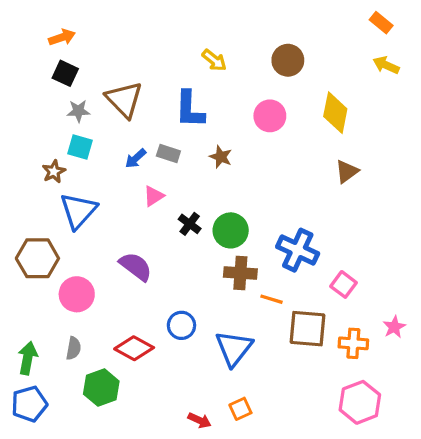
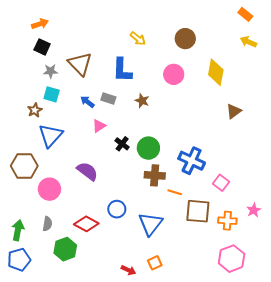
blue arrow: (136, 158) -> (87, 102), turned 80
brown triangle: (347, 172) -> (234, 111), moved

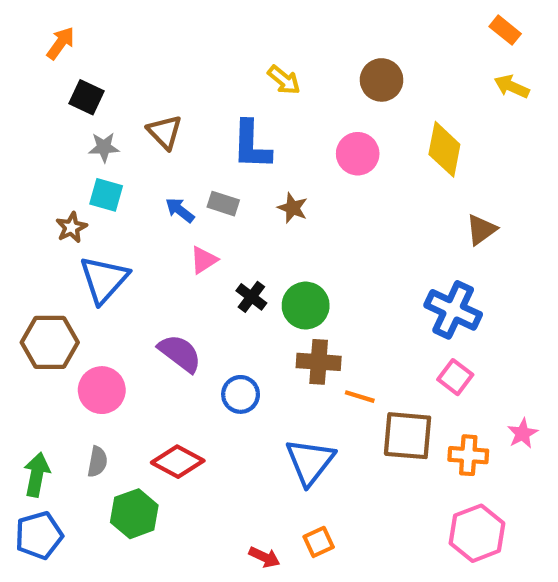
orange arrow: (40, 24) -> (61, 43), moved, turned -35
brown triangle: (80, 64) -> (165, 132), size x0.7
blue cross: (192, 161) -> (453, 310), moved
blue circle: (117, 209) -> (241, 394), moved

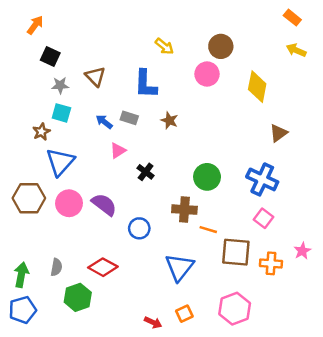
pink circle: (358, 154) -> (207, 74), moved
green circle: (306, 306) -> (207, 177), moved
pink circle: (102, 390) -> (69, 203), moved
pink hexagon: (477, 533) -> (235, 309), moved

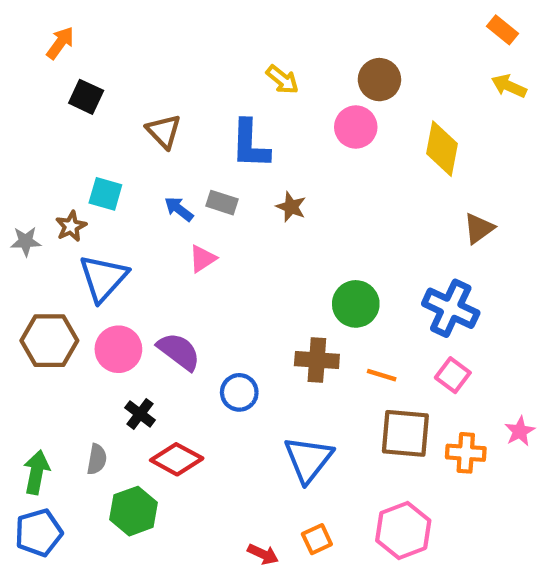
gray star: (60, 85) -> (26, 241), moved
black cross: (146, 172) -> (140, 414), moved
orange line: (208, 230) -> (382, 375), moved

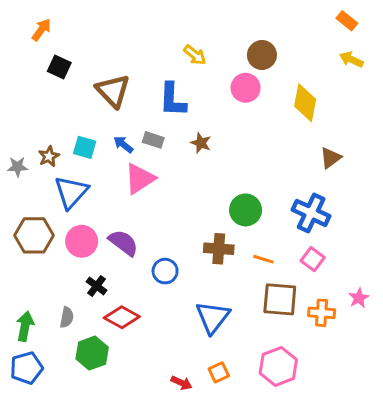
brown triangle: (164, 131) -> (113, 91), size x1.4
cyan square: (105, 194) -> (85, 147), moved
pink triangle: (203, 259) -> (140, 179), size x1.6

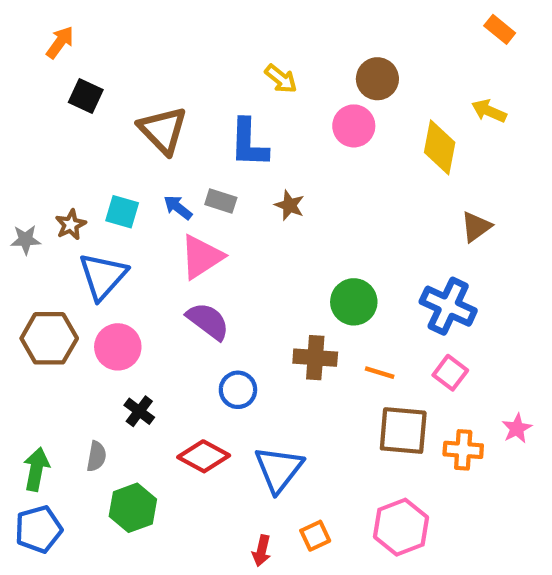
yellow arrow: (351, 59) -> (489, 111), moved
purple semicircle: (123, 243) -> (208, 321), moved
red diamond: (122, 317) -> (204, 456), moved
blue triangle: (213, 317) -> (279, 469), moved
red arrow: (181, 383) -> (262, 551), turned 78

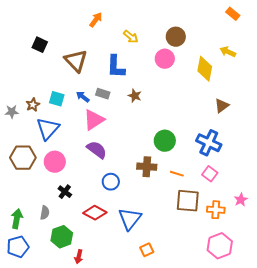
orange arrow: (60, 42) -> (96, 20), moved
pink hexagon: (401, 527) -> (220, 246), moved
red arrow: (262, 551) -> (79, 257), moved

